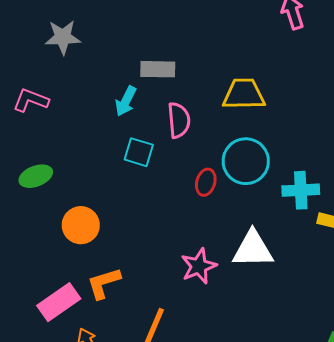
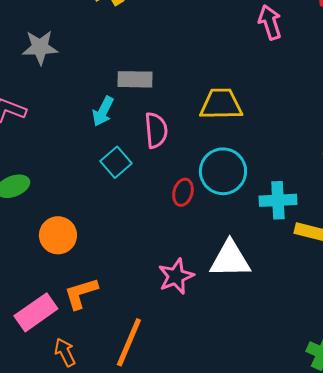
cyan square: (139, 152) -> (116, 162), turned 32

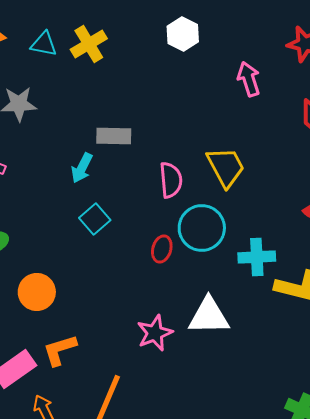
yellow trapezoid: (221, 104) -> (226, 167), moved, turned 63
pink semicircle: (156, 130) -> (171, 180), moved

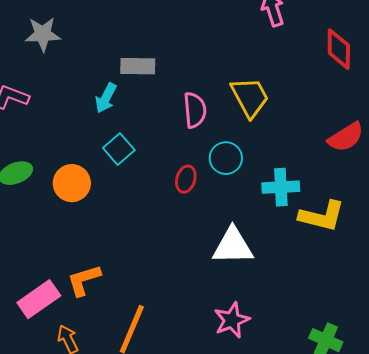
cyan circle: (202, 228) -> (226, 158), size x0.7
orange circle: (37, 292) -> (72, 183), moved
pink star: (155, 333) -> (232, 320), moved

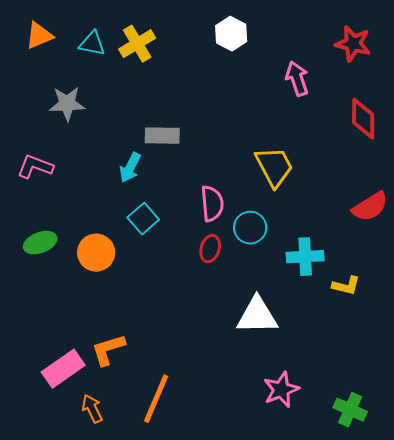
pink semicircle: (195, 110) -> (212, 204), moved
yellow L-shape: (322, 216) -> (346, 286), size x0.6
pink star: (232, 320) -> (281, 390), moved

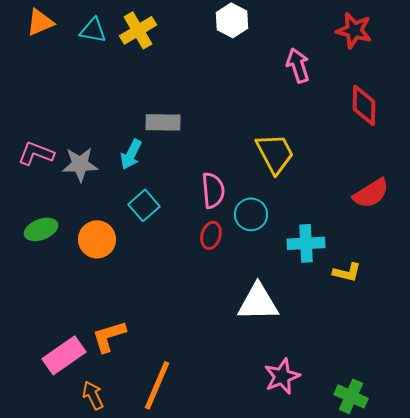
gray star: (67, 104) -> (80, 164), moved

